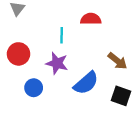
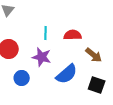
red semicircle: (91, 19) -> (73, 35), moved

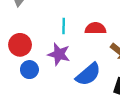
blue circle: (22, 78) -> (29, 70), moved

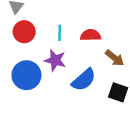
red circle: (20, 45) -> (24, 32), moved
blue circle: (29, 70) -> (26, 75), size x1.6

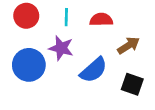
brown arrow: (115, 58) -> (128, 45), turned -72

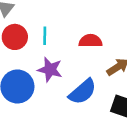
cyan line: (66, 17) -> (45, 36), moved

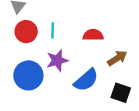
purple star: (50, 70) -> (57, 60), turned -30

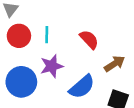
red semicircle: (93, 35) -> (89, 39), turned 48

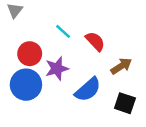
cyan line: (47, 35) -> (63, 31), moved, turned -49
red circle: (19, 36) -> (30, 54), moved

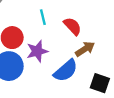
cyan line: (63, 31) -> (43, 17), turned 35
brown arrow: (121, 66) -> (85, 49), moved

